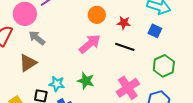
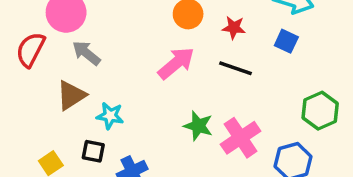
green hexagon: (164, 66) -> (320, 111), moved
green star: (86, 81) -> (198, 126), moved
cyan star: (57, 84) -> (110, 116), moved

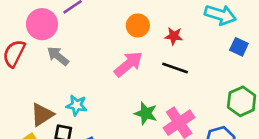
blue square: (286, 41) -> (239, 47), moved
brown triangle: (71, 95) -> (42, 115), moved

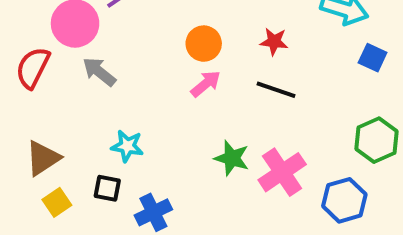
orange circle: (138, 25) -> (204, 44), moved
pink arrow: (128, 64) -> (206, 84), size x0.7
brown triangle: (42, 115) -> (43, 158), moved

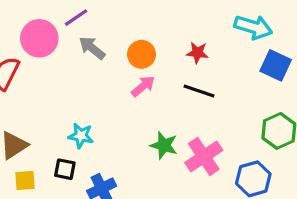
blue square: (373, 58) -> (276, 65), size x1.4
gray arrow: (99, 72) -> (92, 48), moved
yellow square: (57, 202) -> (25, 180), turned 30

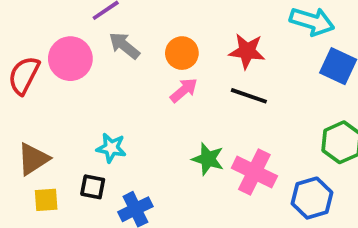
pink circle: (39, 38) -> (70, 59), moved
red star: (197, 53) -> (247, 51), size x1.4
pink cross: (204, 156) -> (254, 172), turned -30

